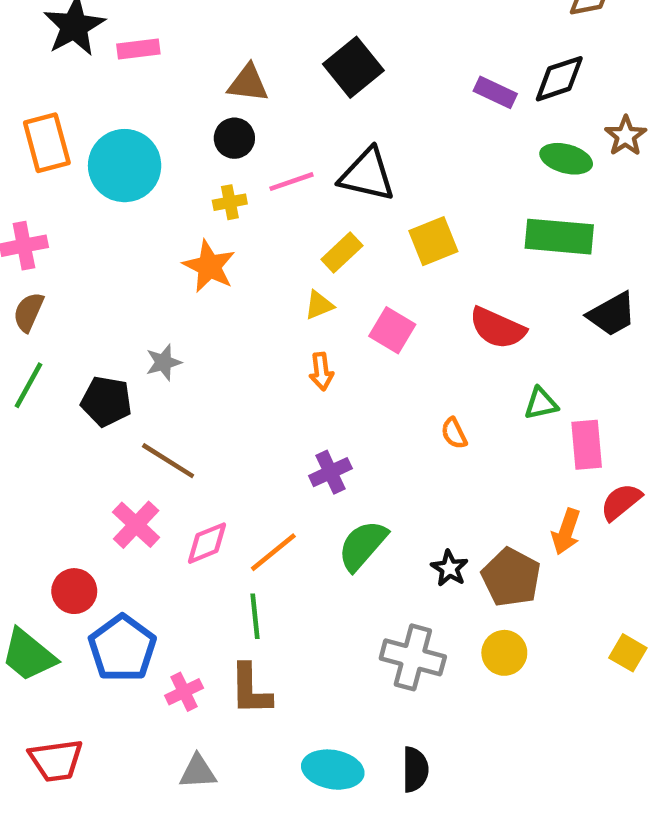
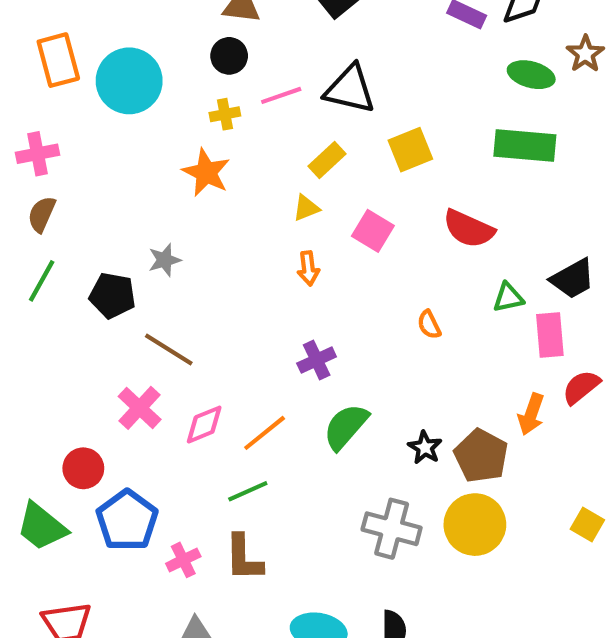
black trapezoid: (612, 314) -> (573, 279), moved
green line: (255, 616) -> (248, 491), turned 72
yellow circle: (504, 653) -> (475, 525), size x1.5

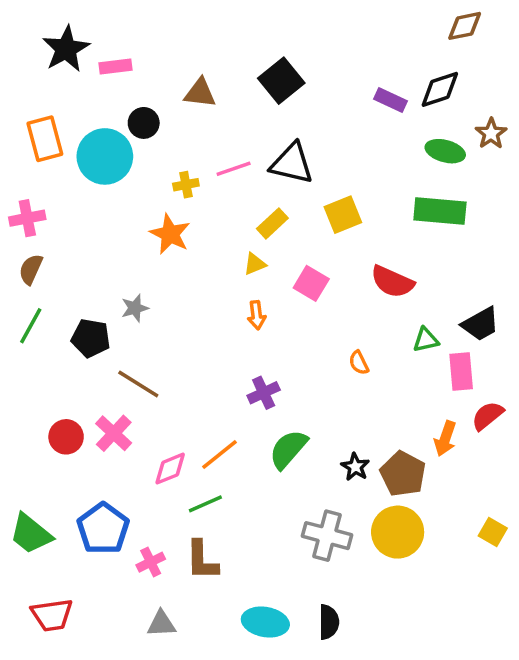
black circle: (229, 56) -> (144, 123), moved
pink diamond: (204, 425) -> (170, 469), moved
red circle: (83, 468) -> (66, 437), moved

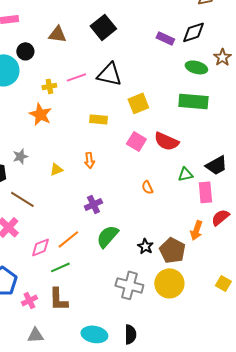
yellow rectangle: (272, 223) -> (98, 119), moved, turned 48
yellow triangle: (255, 264) -> (56, 169), moved
pink square: (311, 283) -> (136, 141), moved

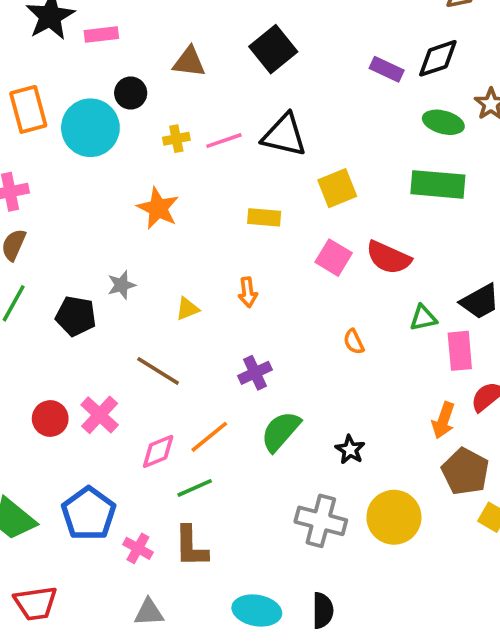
yellow cross: (49, 86) -> (176, 139), moved
brown line: (22, 199) -> (158, 371), moved
brown pentagon: (172, 250) -> (465, 472), moved
pink cross: (29, 300) -> (138, 548), turned -35

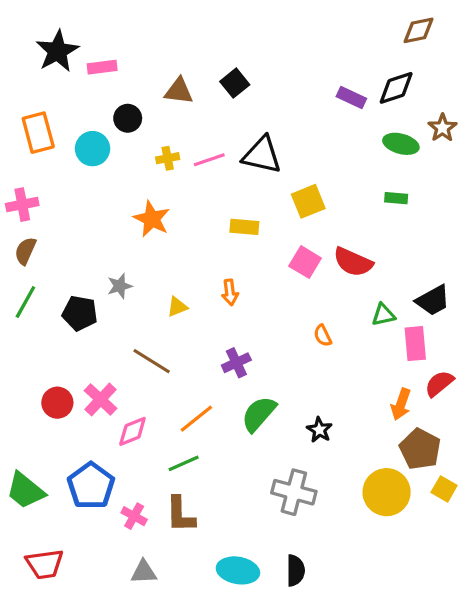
black square: (273, 49) -> (235, 83), moved, size x0.7
cyan circle: (90, 128) -> (93, 149), size x0.7
green rectangle: (438, 184) -> (396, 198), size x0.5
pink diamond: (158, 451) -> (132, 431), moved
yellow circle: (394, 517) -> (387, 492), moved

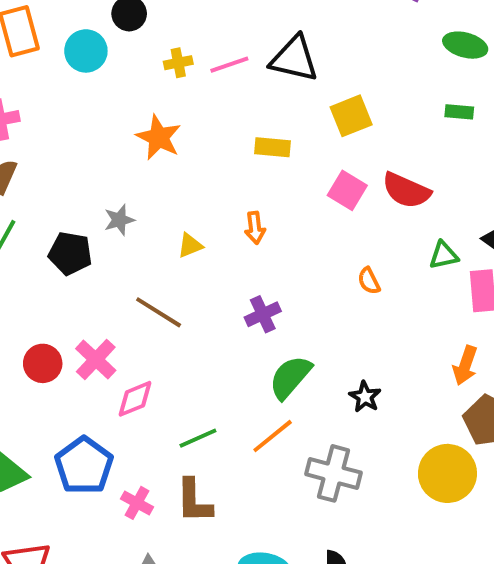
orange line: (196, 419) -> (273, 436), moved

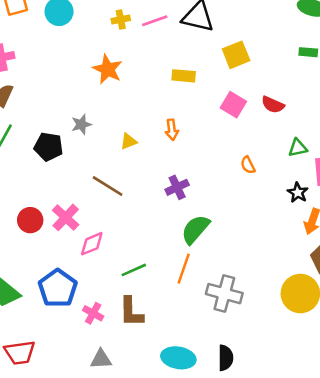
red semicircle: (406, 190) -> (273, 105), size x0.7
black star: (365, 397) -> (298, 193), moved
orange line: (273, 436) -> (184, 269), turned -32

